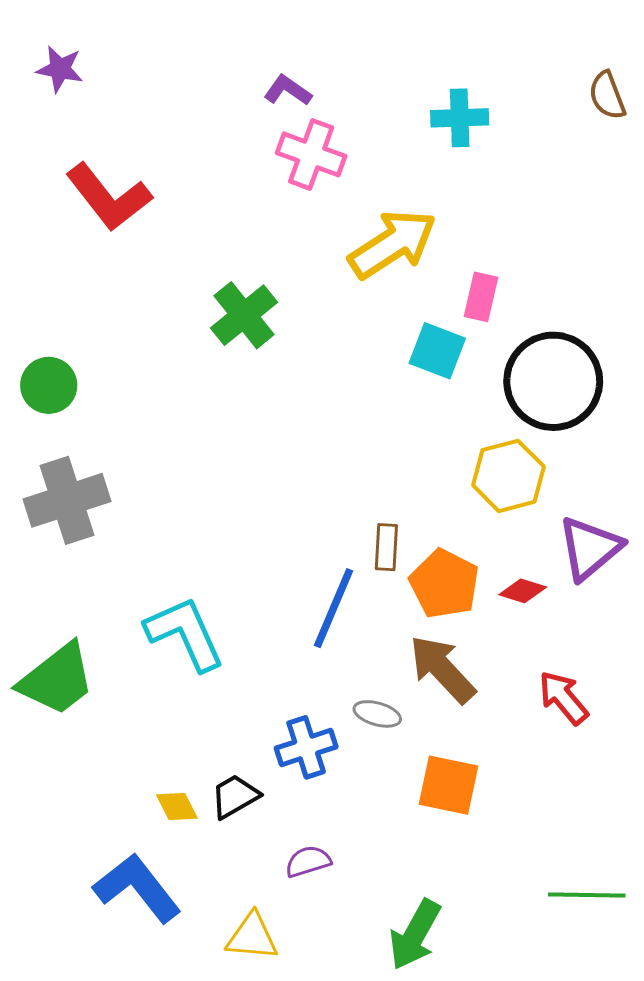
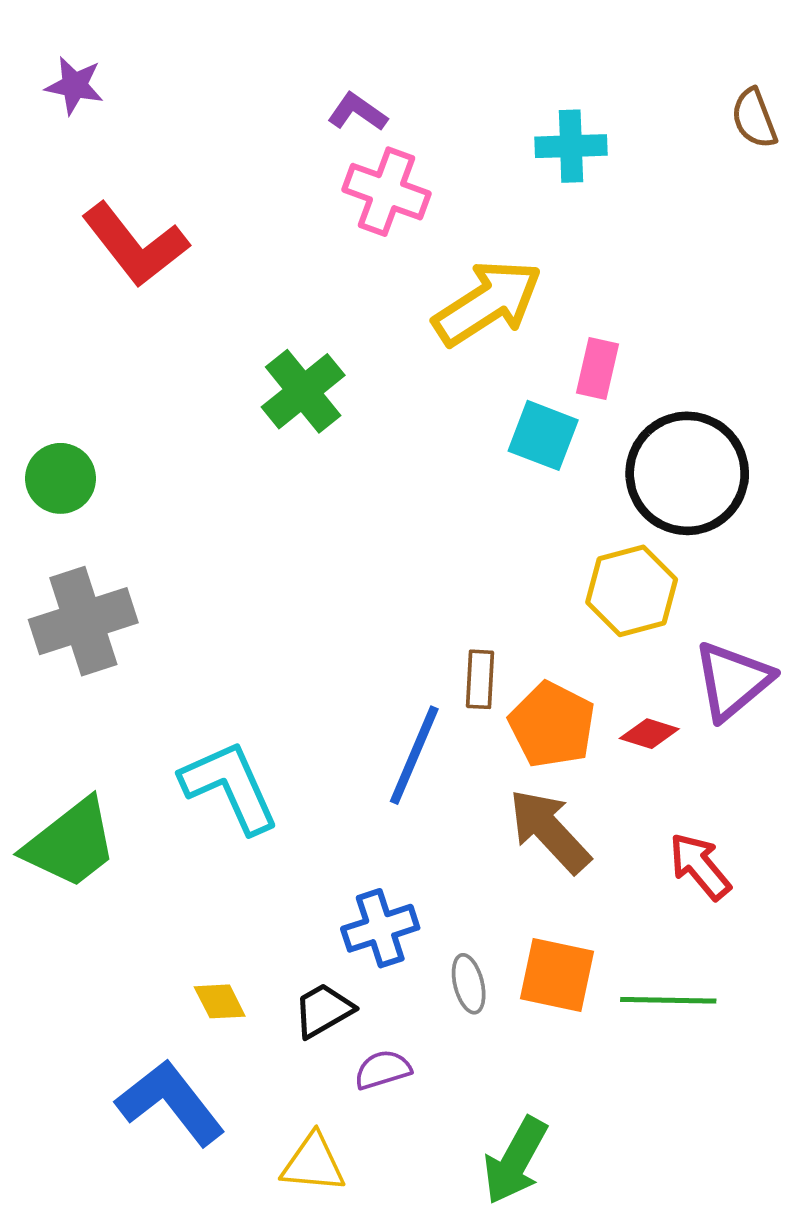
gray ellipse: (377, 714) -> (469, 984), moved, turned 60
black trapezoid: (235, 796) -> (323, 1010), moved
green line: (587, 895) -> (668, 1000), moved

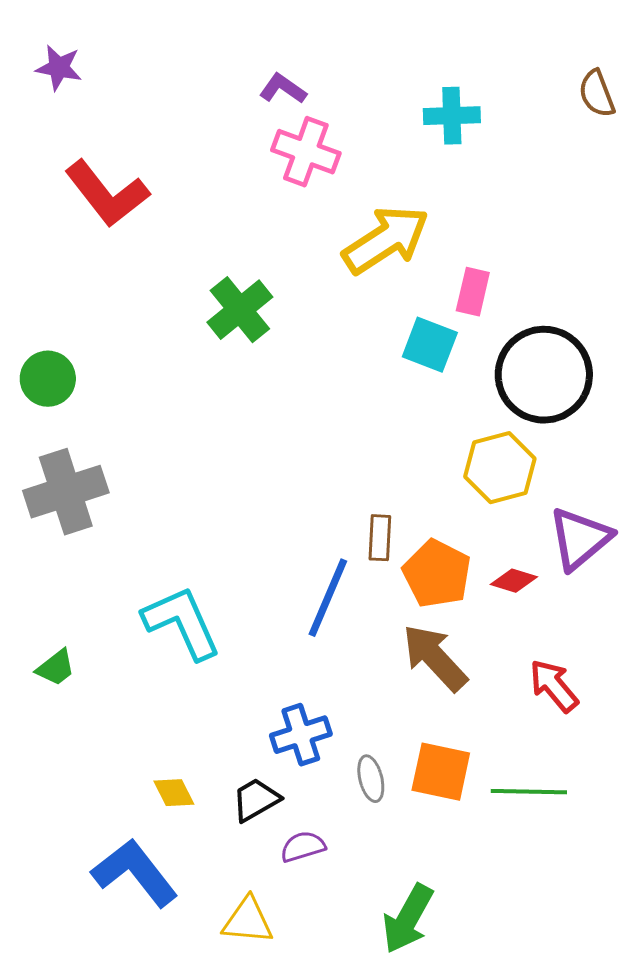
green trapezoid: (71, 844) -> (56, 668), size x0.5

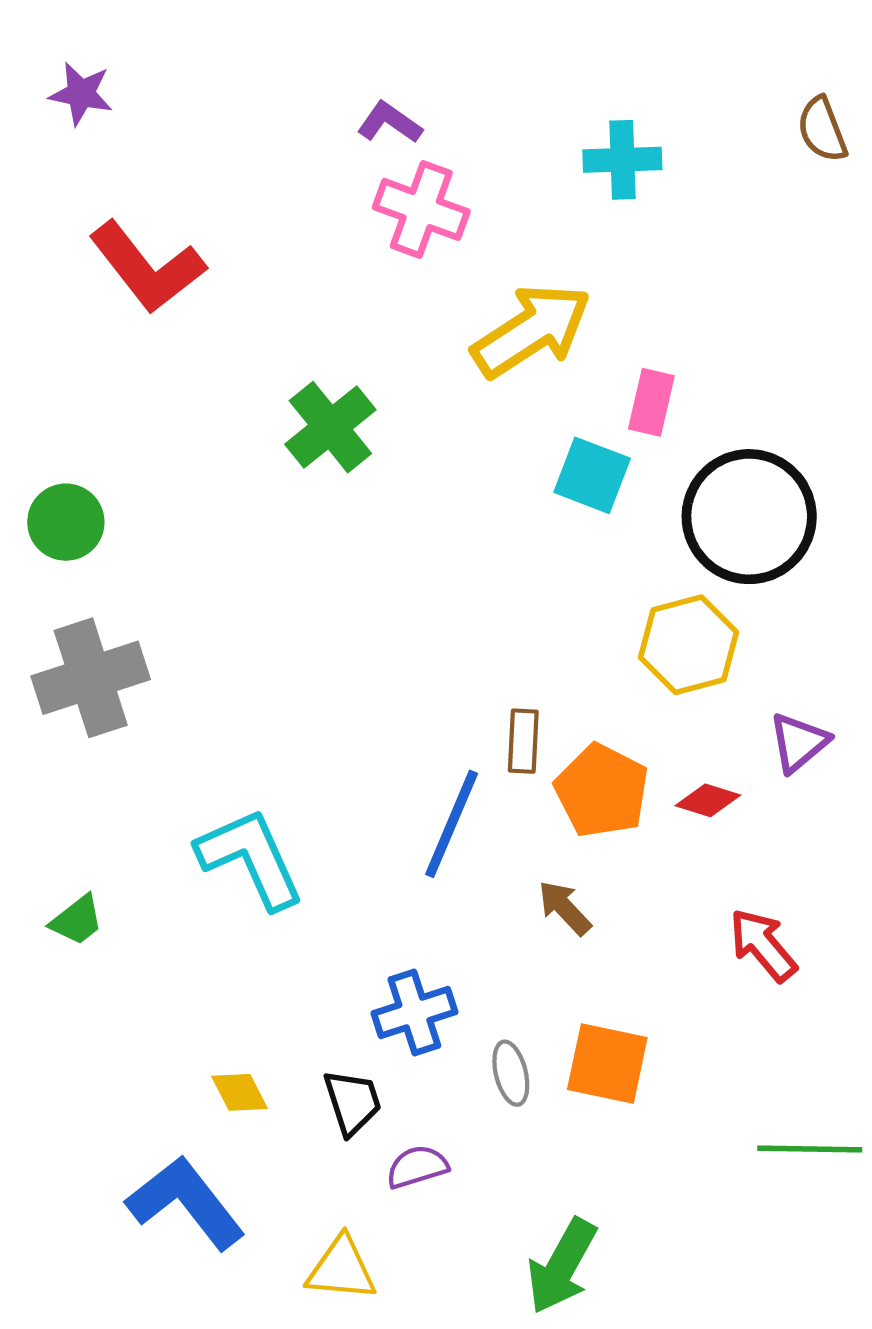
purple triangle: (580, 539) -> (799, 743), size x0.7
brown arrow: (435, 658) -> (565, 908), moved, size x0.6
green line: (529, 792) -> (810, 1149), moved
black trapezoid: (256, 800) -> (352, 1102), turned 102

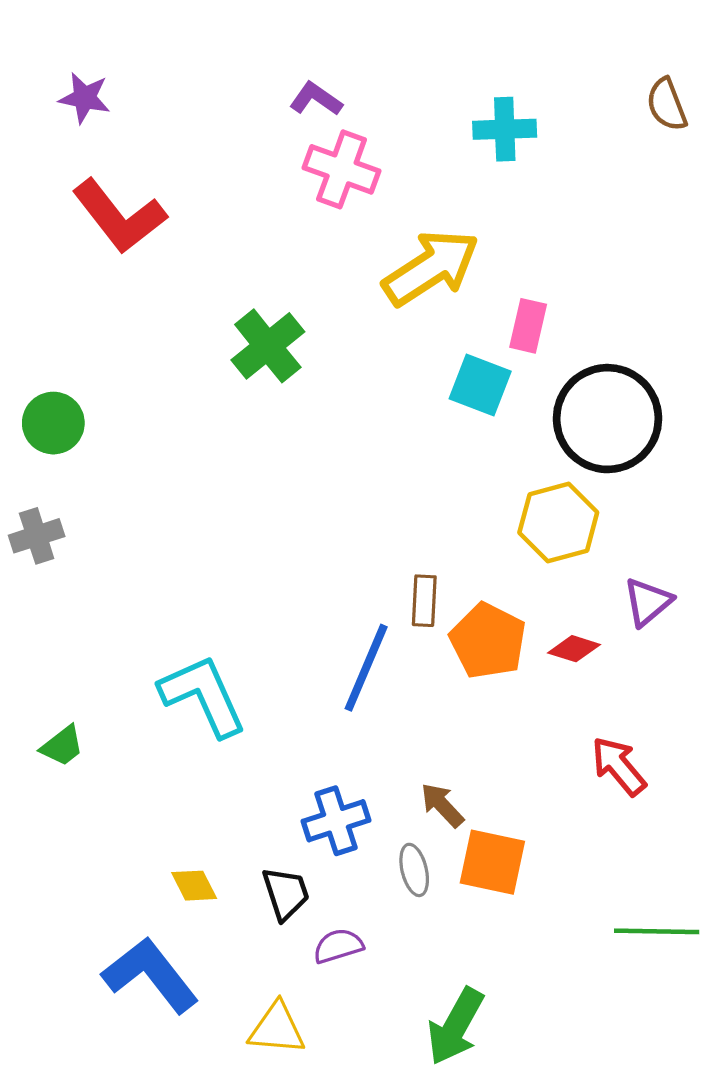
purple star: (81, 94) -> (85, 98), moved
gray cross: (91, 678) -> (37, 536), moved, size x0.6
brown arrow: (565, 908) -> (442, 805), moved

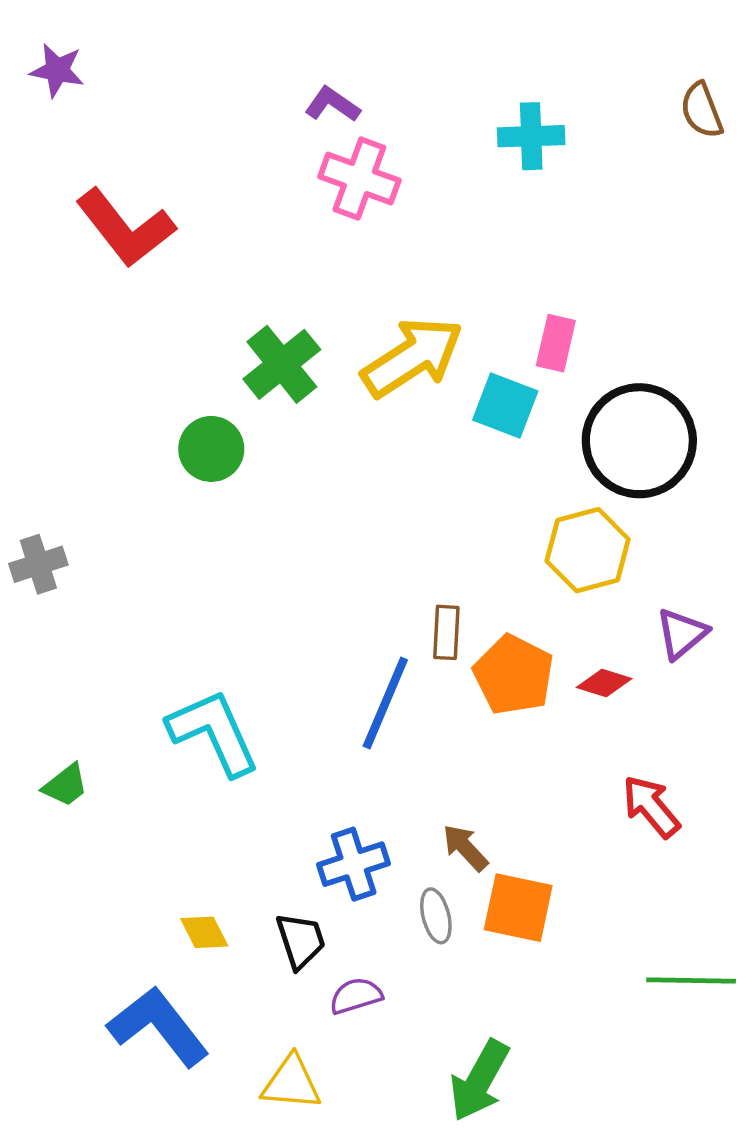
purple star: (85, 98) -> (57, 70), moved
yellow arrow: (431, 268) -> (412, 357), moved
green circle: (53, 423) -> (211, 449), moved

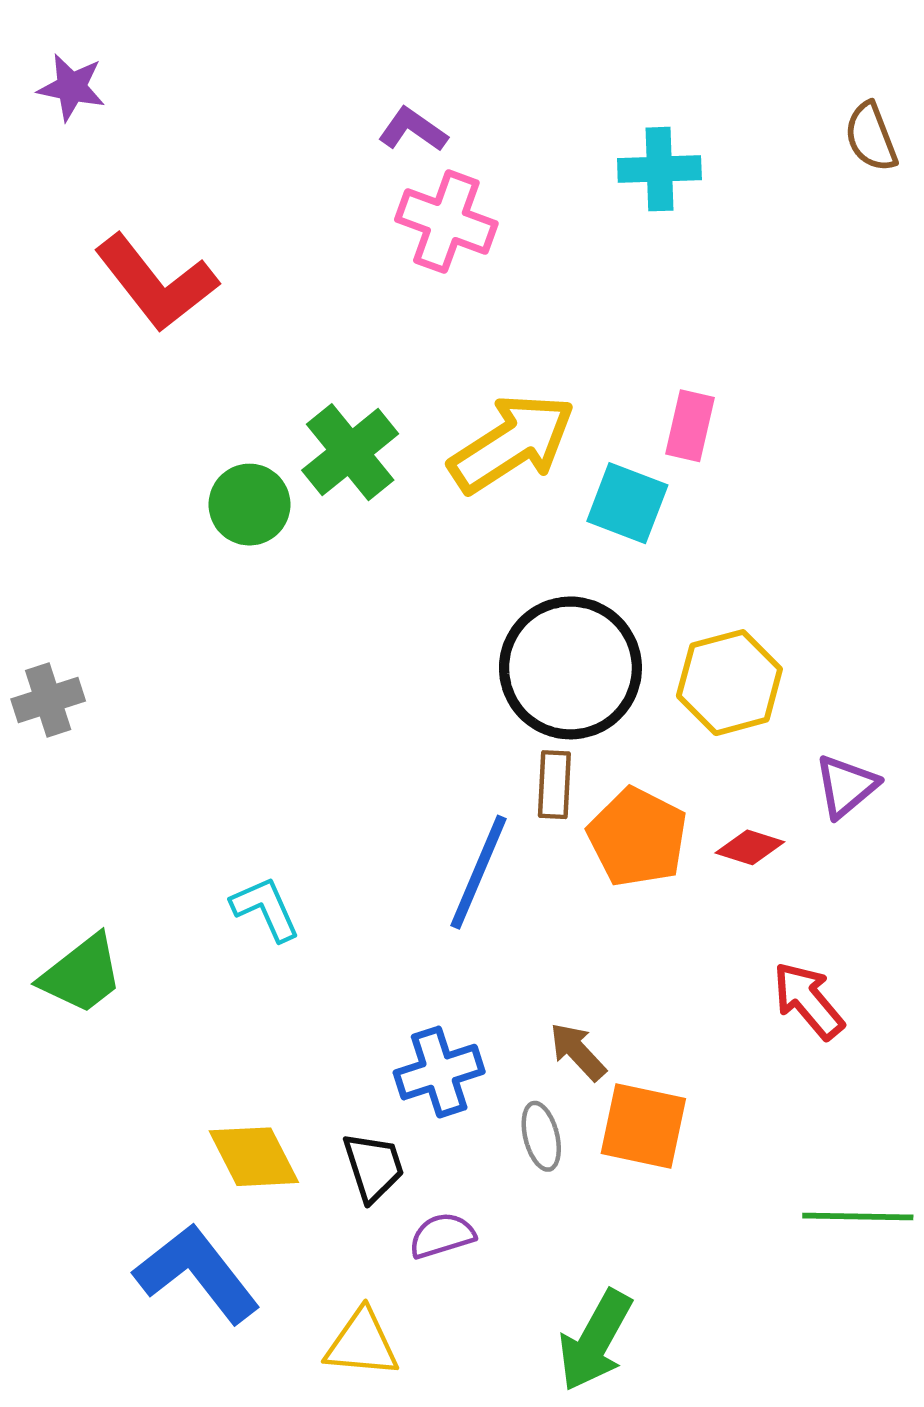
black circle: (639, 441) -> (570, 668), moved
green circle: (211, 449) -> (249, 505), moved
cyan L-shape: (214, 732) -> (266, 909), size x0.6
green trapezoid: (65, 785) -> (82, 974), size x1.5
yellow diamond: (204, 932) -> (254, 1157), size x1.5

